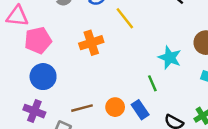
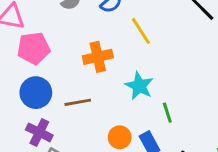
cyan star: (170, 58) -> (139, 86), moved
brown line: (82, 108) -> (78, 102), moved
purple cross: (34, 111) -> (39, 132), moved

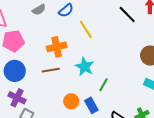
brown line: (78, 102) -> (51, 70), moved
green line: (167, 113) -> (103, 85), turned 48

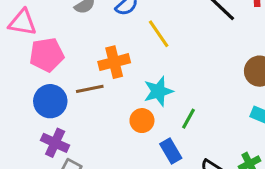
cyan star: (85, 67) -> (158, 91), turned 30
brown line: (51, 70) -> (90, 89), moved
orange circle: (71, 101) -> (142, 121), moved

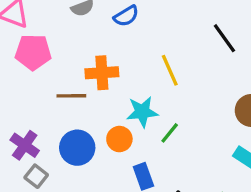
yellow line: (159, 34) -> (170, 70), moved
blue circle: (50, 101) -> (77, 148), moved
green line: (188, 119) -> (170, 133), moved

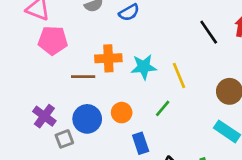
yellow line: (170, 70) -> (179, 75), moved
cyan star: (142, 112) -> (144, 67), moved
gray square: (36, 176) -> (64, 139), moved, turned 30

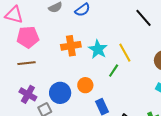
cyan star: (144, 67) -> (98, 49), turned -30
brown line: (83, 77) -> (26, 63), moved
green line: (163, 108) -> (114, 71), moved

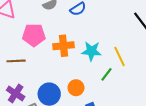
pink pentagon: (28, 37) -> (34, 35), moved
cyan star: (98, 49) -> (91, 51), turned -30

